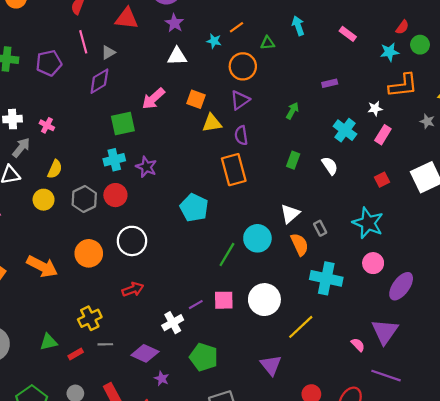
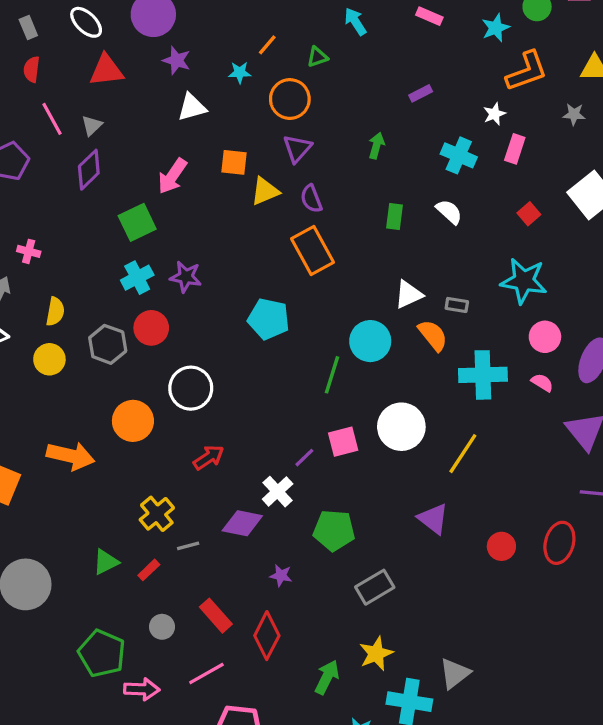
white triangle: (290, 214) -> (409, 294), turned 30
gray rectangle: (320, 228) -> (457, 305), turned -40
pink semicircle: (358, 345) -> (542, 383), moved
purple diamond: (145, 353) -> (242, 523), moved

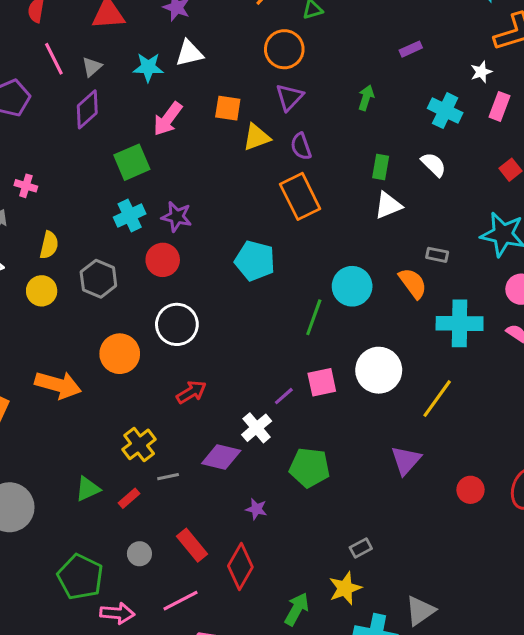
cyan star: (240, 72) -> (148, 67), moved, size x1.4
white triangle: (409, 294) -> (388, 205), moved
red circle: (151, 328) -> (163, 260), moved
purple triangle: (433, 519) -> (406, 460), turned 32
gray rectangle: (375, 587) -> (361, 548), moved, size x0.6

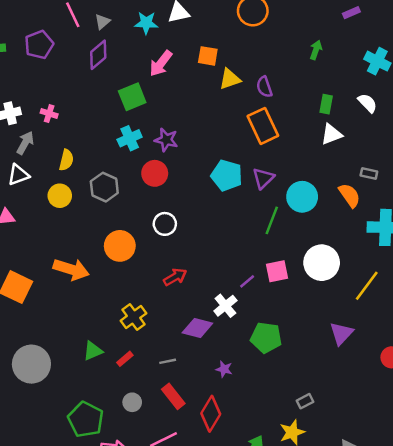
purple triangle: (289, 97) -> (263, 178), moved
white circle: (177, 324) -> (165, 224), size x0.7
gray line: (168, 477) -> (168, 361), moved

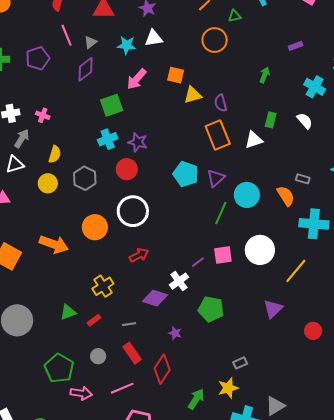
white triangle: (331, 134) -> (254, 140), moved
white circle: (165, 224) -> (133, 211), size x1.6

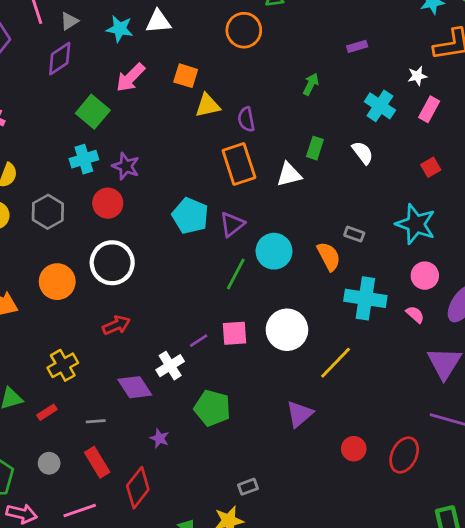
green square: (112, 105) -> (93, 112), turned -35
purple diamond: (155, 298) -> (135, 387), turned 35

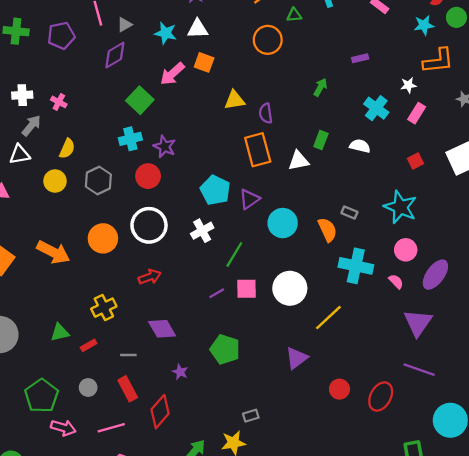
orange square: (186, 76) -> (204, 62), moved
white semicircle: (363, 153) -> (360, 146), turned -42
green line: (236, 274) -> (234, 255), moved
white cross: (170, 366) -> (202, 231), moved

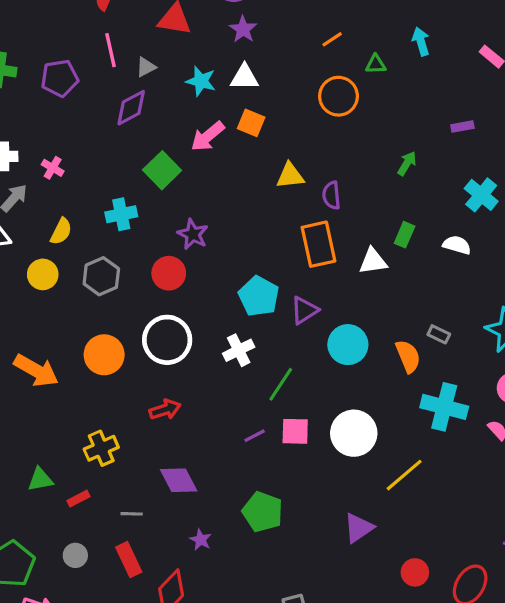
cyan cross: (130, 139) -> (121, 214), moved

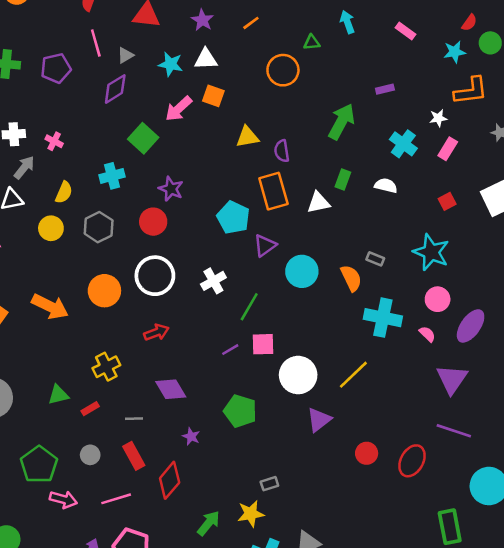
orange line: (332, 39) -> (251, 23), moved
green arrow: (407, 163) -> (342, 122), size x1.8
cyan pentagon: (259, 296) -> (233, 218), moved
white circle: (354, 433) -> (298, 375), moved

